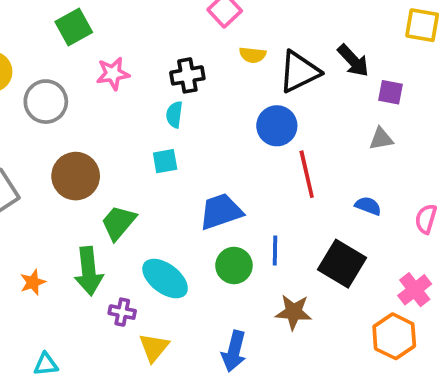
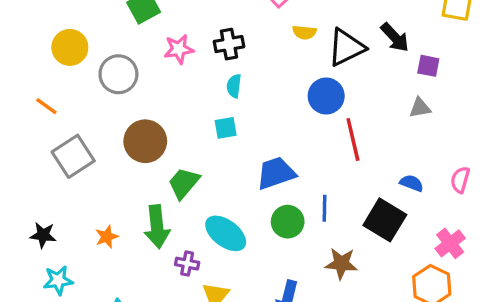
black cross: (187, 75) -> (229, 44), moved
blue semicircle: (368, 206) -> (412, 183), moved

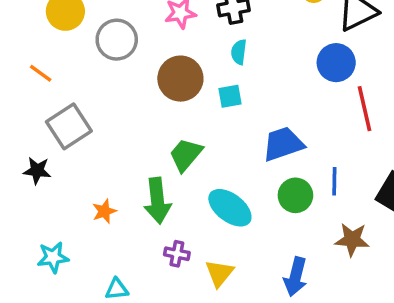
brown circle: (145, 141) -> (180, 79), moved
black star: (43, 235) -> (37, 171), moved
purple cross: (187, 264) -> (177, 254), moved

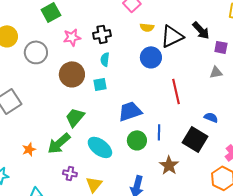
blue circle: (336, 63) -> (151, 57), moved
green arrow: (157, 201) -> (59, 143), turned 55
brown star: (352, 240) -> (169, 165), turned 30

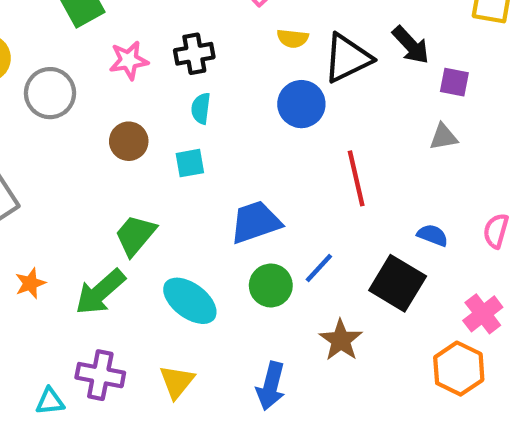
brown circle: (72, 74) -> (129, 141), size x0.7
blue line: (159, 132) -> (319, 268), turned 42
orange star: (29, 149) -> (30, 283), moved
purple cross: (70, 173) -> (100, 375), moved, size x1.5

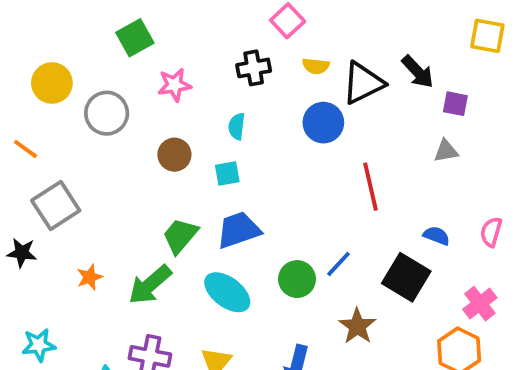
black cross: (194, 54) -> (254, 68), moved
blue trapezoid: (255, 222) -> (239, 230), moved

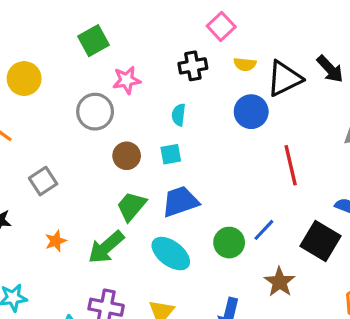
gray circle: (107, 113) -> (95, 112), moved
brown circle: (174, 155) -> (127, 156), moved
gray square: (56, 206) -> (43, 181), moved, size x0.7

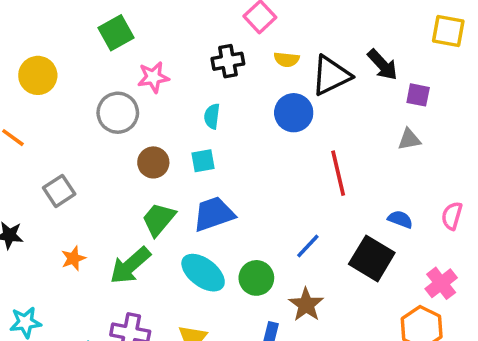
green circle: (229, 243) -> (256, 278), moved
brown star: (280, 282) -> (306, 305), moved

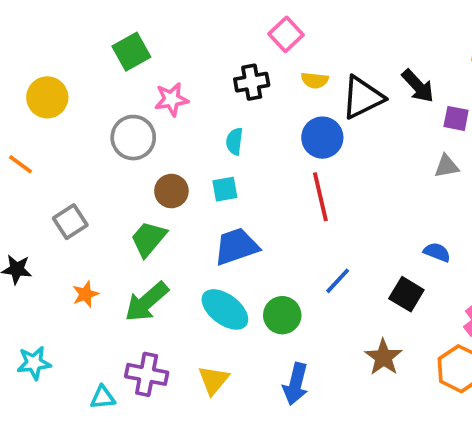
red line: (338, 173) -> (320, 197), moved
green trapezoid: (159, 219) -> (149, 239), moved
black square: (372, 258) -> (406, 294), size x0.7
brown star: (306, 305) -> (383, 357), moved

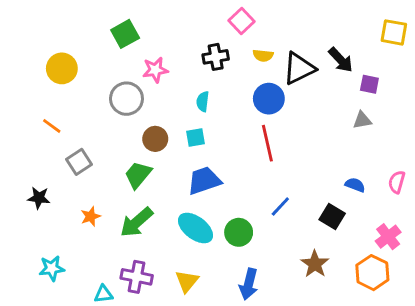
orange line: (21, 164) -> (52, 126), moved

